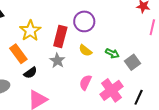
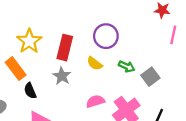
purple circle: (84, 21) -> (106, 36), moved
black semicircle: (30, 73) -> (30, 91), turned 104
pink semicircle: (85, 82) -> (95, 101), turned 49

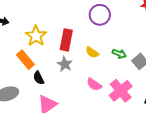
purple circle: (106, 36) -> (100, 15), moved
pink semicircle: (95, 101) -> (94, 84), turned -126

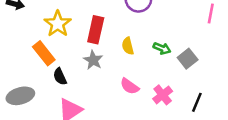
yellow semicircle: (92, 52) -> (128, 46), turned 40
pink cross: (121, 91) -> (163, 95), size x0.7

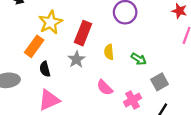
orange rectangle: (44, 53) -> (34, 46), turned 65
gray square: (188, 59) -> (160, 82), moved

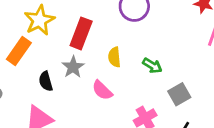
black semicircle: (45, 69) -> (46, 81), moved
pink semicircle: (105, 88) -> (102, 90), moved

